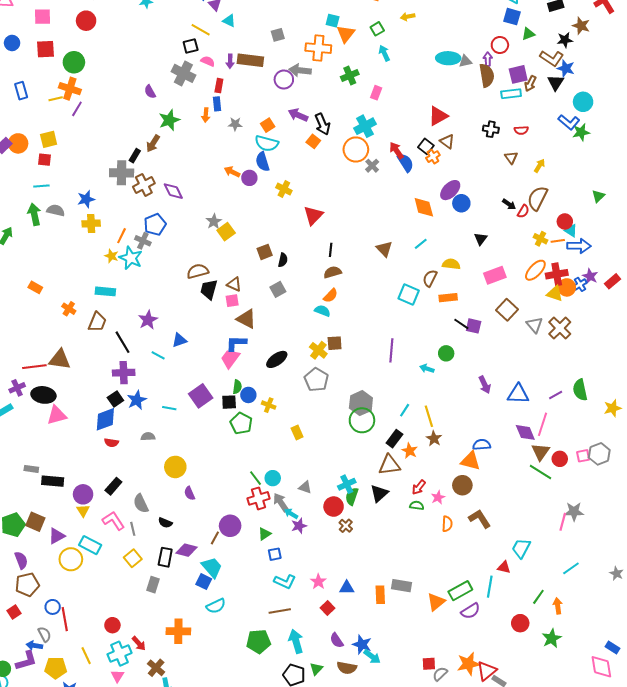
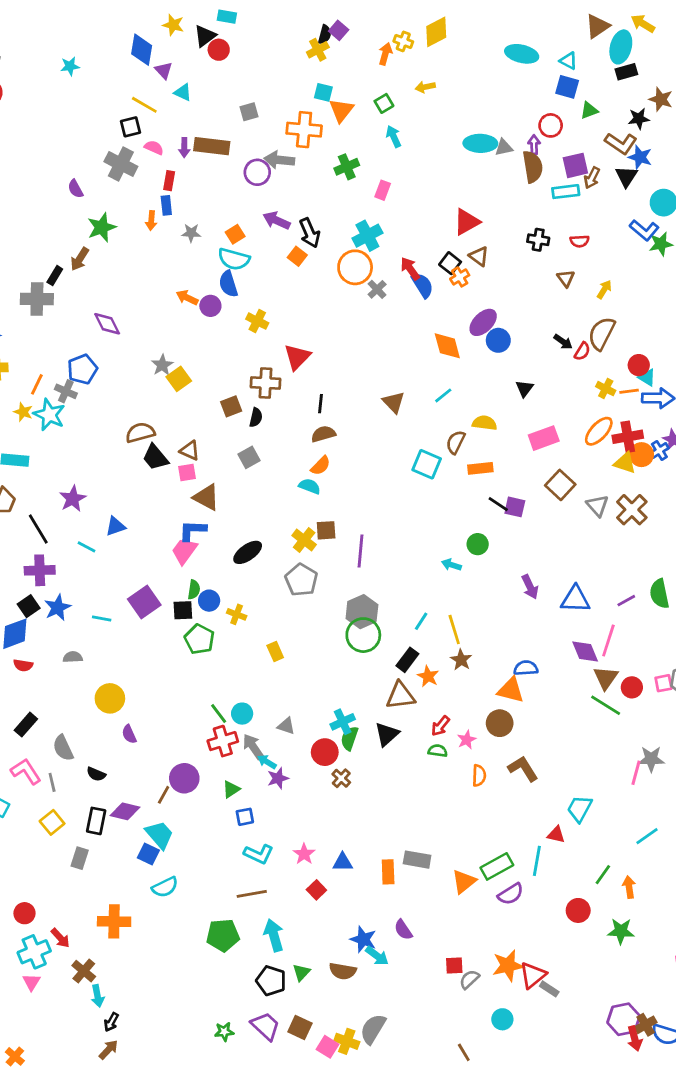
brown cross: (144, 185) -> (266, 383), moved, turned 30
black trapezoid: (209, 289) -> (155, 457), turned -55
purple line: (391, 350) -> (361, 551), moved
green star: (552, 638) -> (621, 931), turned 30
purple semicircle: (337, 640) -> (403, 930), moved

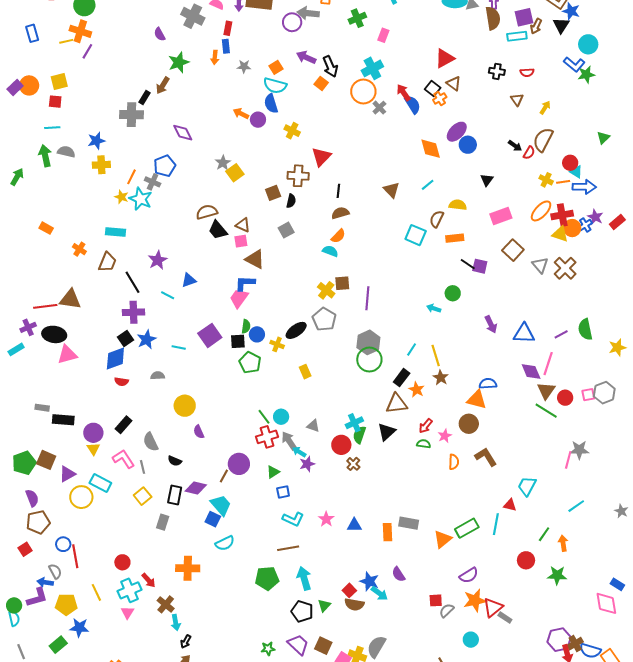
black ellipse: (248, 552) -> (296, 330), moved
red square: (316, 890) -> (349, 590), moved
purple semicircle: (511, 894) -> (469, 575), moved

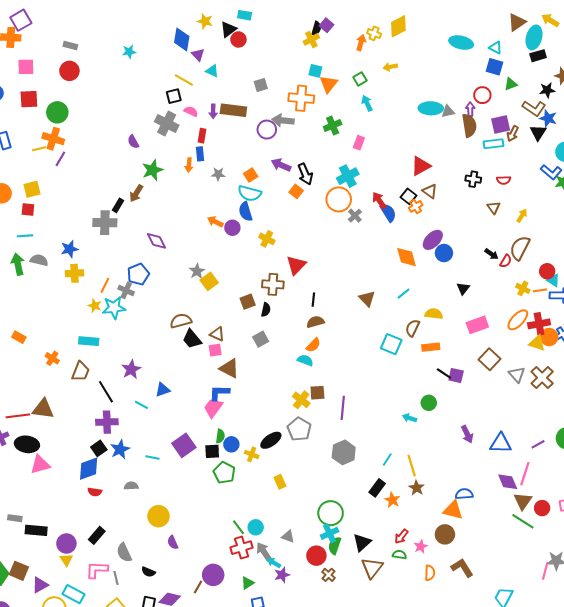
cyan star: (141, 199) -> (114, 308), turned -30
green circle: (369, 360) -> (331, 513), moved
brown triangle: (397, 404) -> (372, 568), moved, turned -45
pink L-shape: (123, 459) -> (97, 570), turned -55

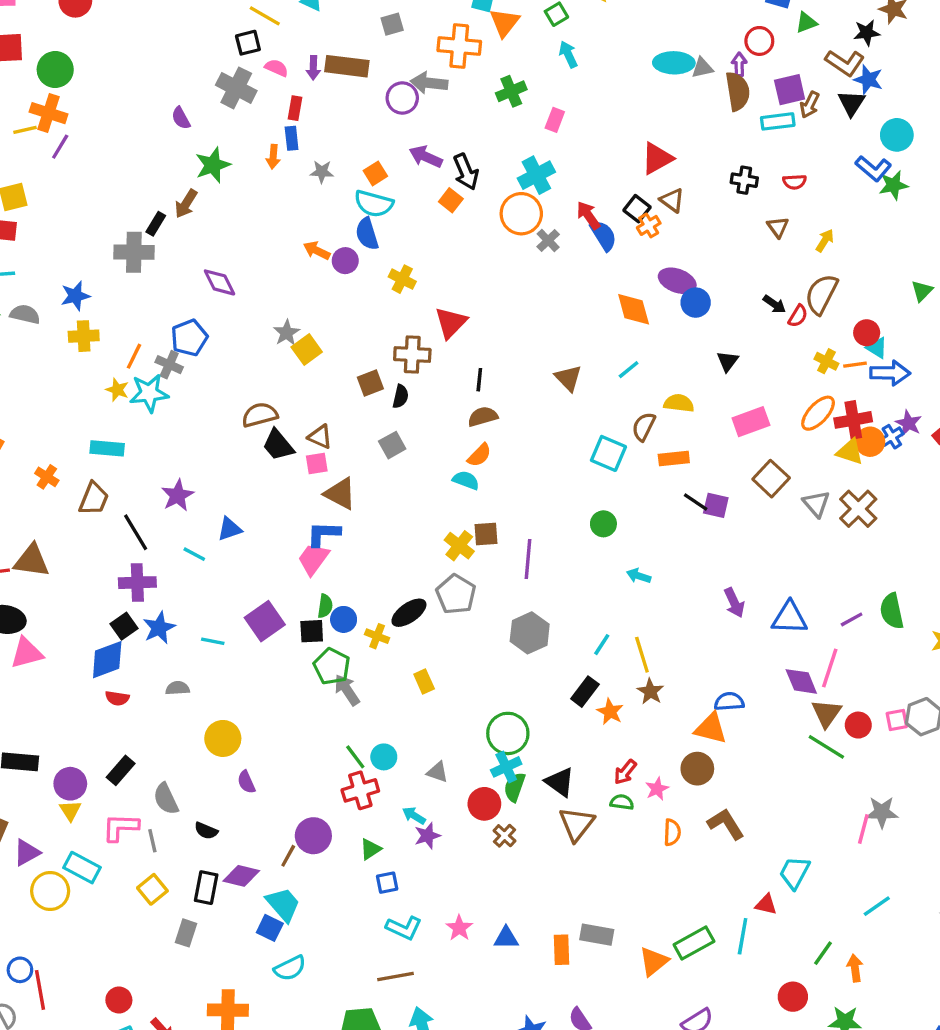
purple ellipse: (433, 240) -> (677, 281), turned 65
green circle: (429, 403) -> (603, 524), moved
black triangle: (362, 542) -> (560, 782), turned -42
gray arrow: (264, 552) -> (347, 690), moved

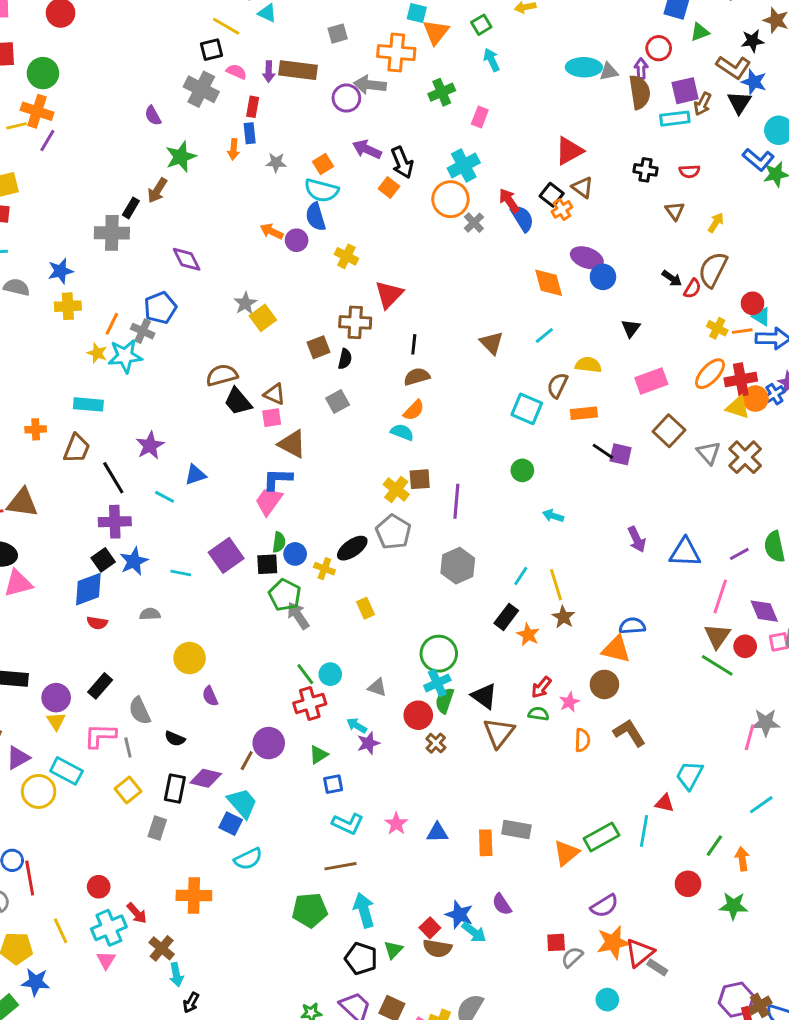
orange cross: (47, 477) -> (36, 429), turned -36
purple diamond: (801, 681) -> (764, 611), moved

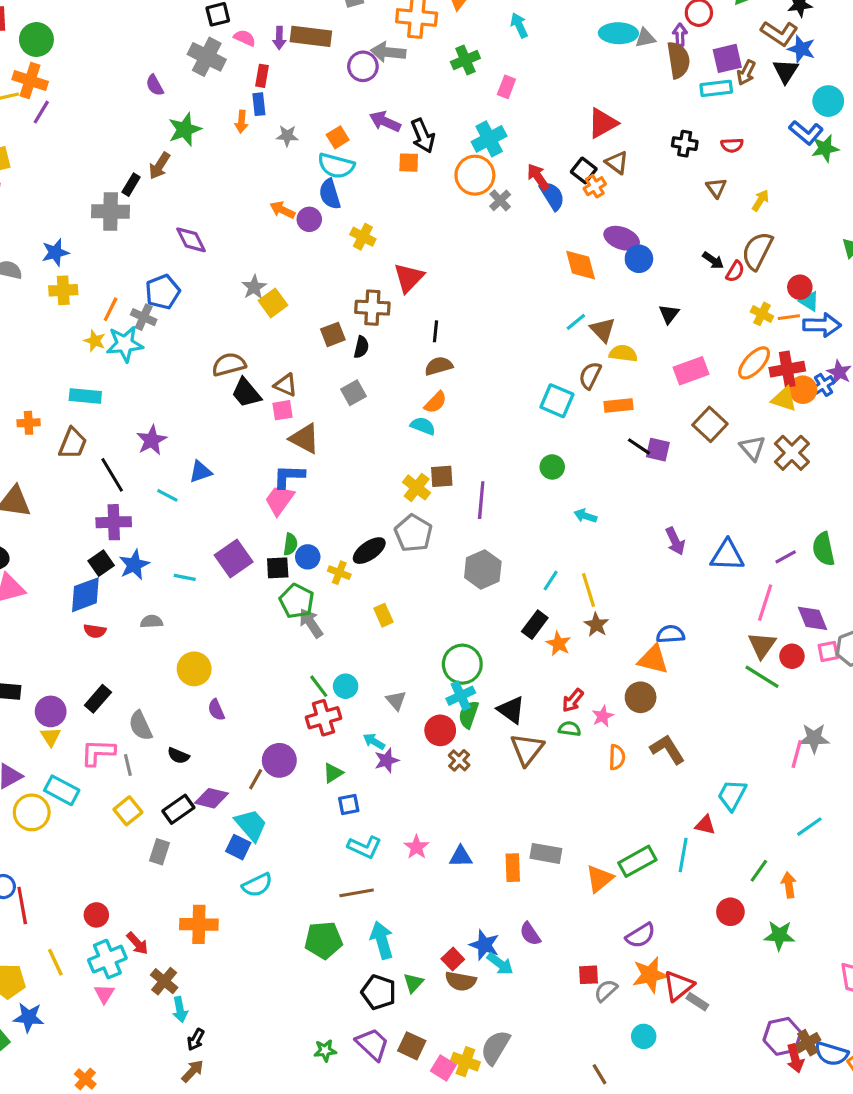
orange square: (389, 187) -> (409, 163), turned -36
brown triangle: (492, 343) -> (603, 330), moved
gray triangle: (377, 687) -> (396, 700), turned 30
black rectangle: (175, 789) -> (178, 809), turned 44

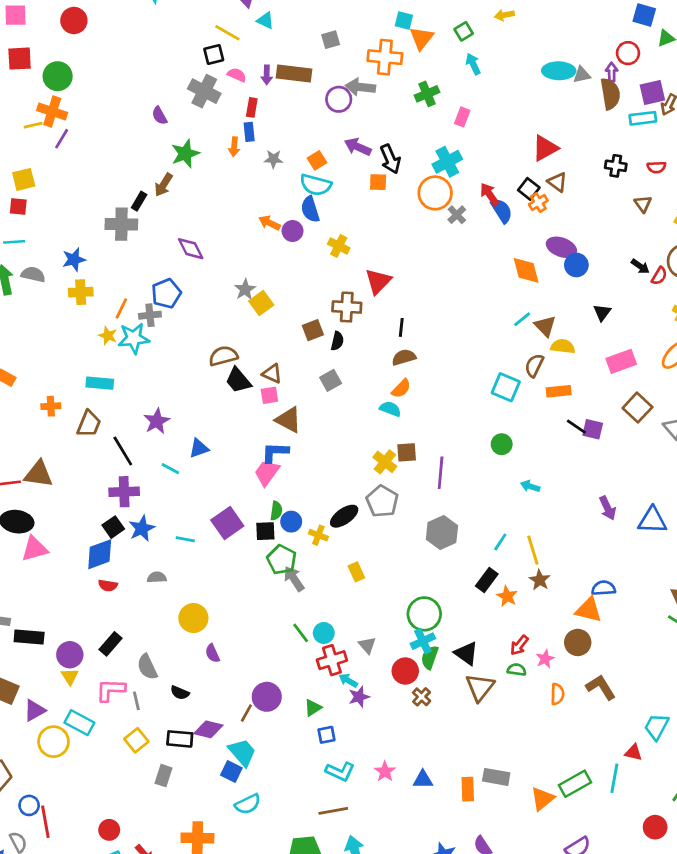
gray cross: (144, 317) -> (150, 315), turned -30
red cross: (323, 718) -> (332, 660), moved
black rectangle: (178, 809) -> (180, 739), turned 40

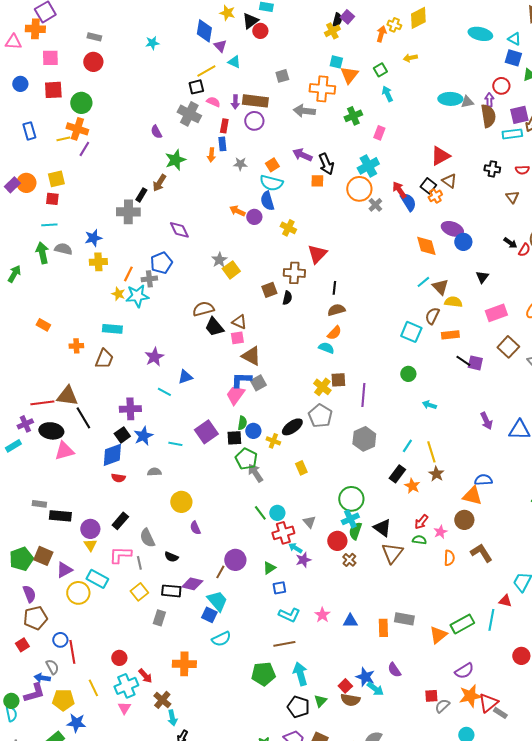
yellow line: (227, 33) -> (206, 71), turned -60
purple circle: (339, 99) -> (254, 121), moved
gray square: (331, 380) -> (258, 383), moved
black line: (123, 451) -> (83, 418), moved

